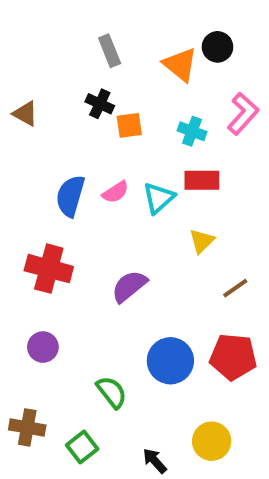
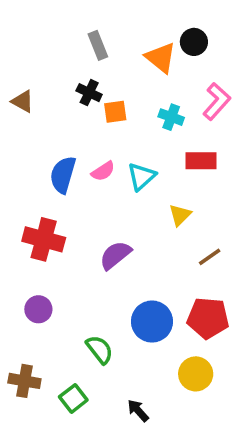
red rectangle: (202, 180) -> (201, 161), moved
yellow circle: (212, 441) -> (196, 374), moved

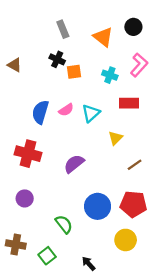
black circle: (194, 42) -> (133, 27), moved

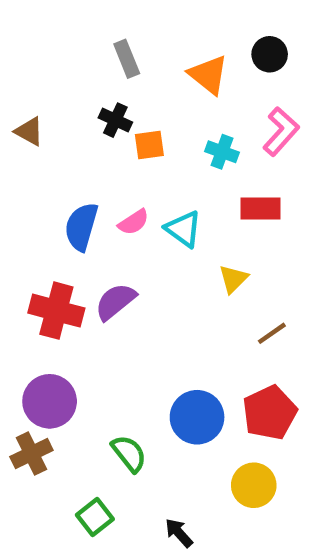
cyan triangle: (91, 113) -> (183, 229), turned -42
purple semicircle: (74, 164) -> (115, 302), moved
purple circle: (25, 198) -> (50, 401), size x1.5
red pentagon: (133, 204) -> (270, 413), turned -30
brown cross: (16, 244) -> (31, 453), moved, turned -36

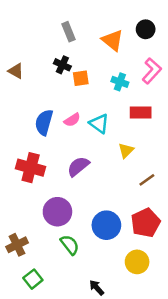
purple semicircle: (115, 302) -> (78, 166), moved
purple circle: (50, 401) -> (57, 212), moved
green square: (95, 517) -> (33, 279), moved

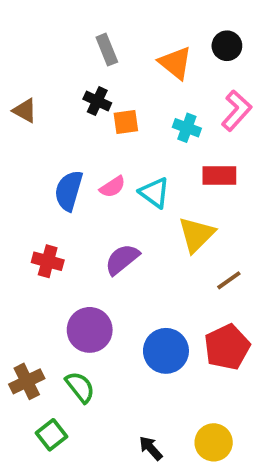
yellow triangle: (126, 150) -> (196, 235), size x1.5
red cross: (31, 168) -> (48, 261), size x0.7
green semicircle: (70, 245) -> (80, 387), moved
yellow circle: (137, 262) -> (214, 442), moved

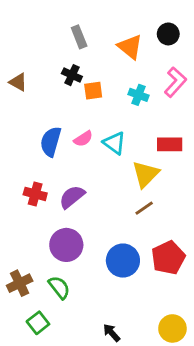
red rectangle: (219, 175) -> (170, 144), moved
purple semicircle: (122, 259) -> (72, 197), moved
brown line: (229, 280) -> (144, 208), moved
yellow circle: (214, 442) -> (172, 328), moved

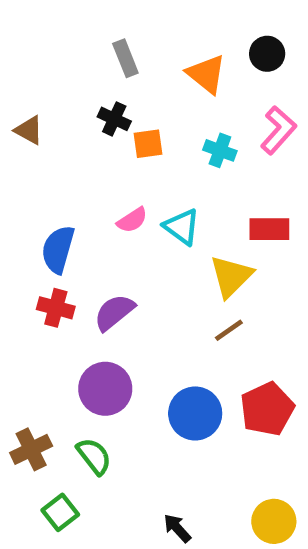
blue semicircle: (51, 142) -> (58, 249), moved

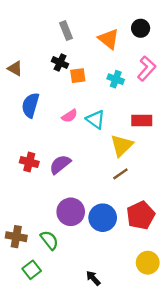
blue semicircle: (58, 249) -> (30, 105), moved
purple circle: (105, 389) -> (71, 212), moved
brown cross: (31, 449) -> (16, 237), turned 36
yellow circle: (274, 521) -> (148, 263), moved

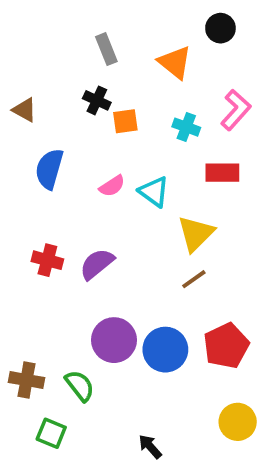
black circle: (141, 28) -> (220, 28), moved
red rectangle: (142, 121) -> (222, 173), moved
green square: (32, 270) -> (51, 433), turned -30

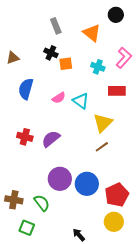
brown triangle: (25, 110) -> (13, 58), turned -48
red pentagon: (226, 346) -> (117, 195), moved
yellow circle: (238, 422) -> (114, 222), moved

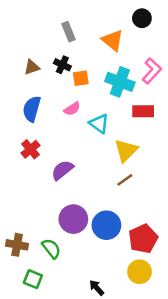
brown triangle: (13, 58) -> (32, 67), moved
cyan cross: (98, 67) -> (120, 82), size x1.6
pink semicircle: (59, 98) -> (72, 109), moved
red cross: (25, 137) -> (30, 149), moved, turned 35

